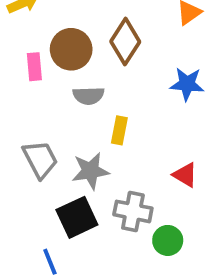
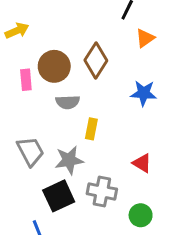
green circle: (168, 240) -> (141, 215), moved

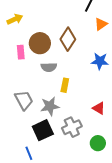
gray cross: (102, 191) -> (72, 127), turned -36

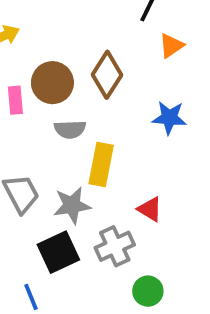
yellow rectangle: (65, 85) -> (101, 164), size x1.5
red triangle: (99, 108) -> (150, 209), moved
green circle: (98, 143) -> (148, 291), moved

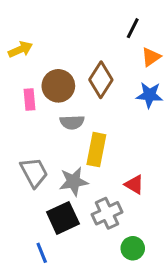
blue star: (169, 118) -> (149, 95), moved

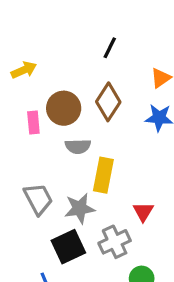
black line: (133, 28) -> (110, 48), moved
red triangle: (134, 185) -> (143, 212), turned 30

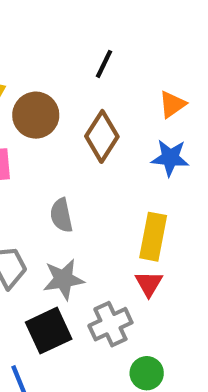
brown circle: (64, 108) -> (36, 115), moved
gray semicircle: (78, 146) -> (61, 215), moved, turned 80
yellow rectangle: (103, 175) -> (153, 237), moved

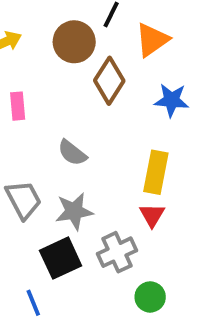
orange triangle: (172, 104) -> (152, 40), moved, size x1.4
brown circle: (36, 115) -> (74, 42), moved
gray semicircle: (61, 215) -> (72, 153), turned -40

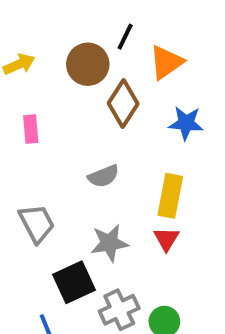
gray semicircle: (72, 153) -> (104, 176), moved, turned -60
gray star: (74, 211) -> (109, 243), moved
gray cross: (117, 252) -> (119, 310), moved

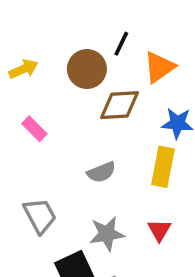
brown diamond: (123, 103) -> (119, 105), turned 54
pink rectangle: (31, 129) -> (34, 129), turned -40
yellow rectangle: (170, 196) -> (163, 167), moved

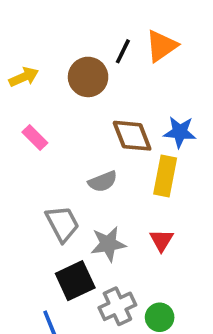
orange triangle: (159, 67) -> (161, 46), moved
brown diamond: (119, 105) -> (132, 136), moved, turned 72
gray trapezoid: (40, 216) -> (62, 224), moved

